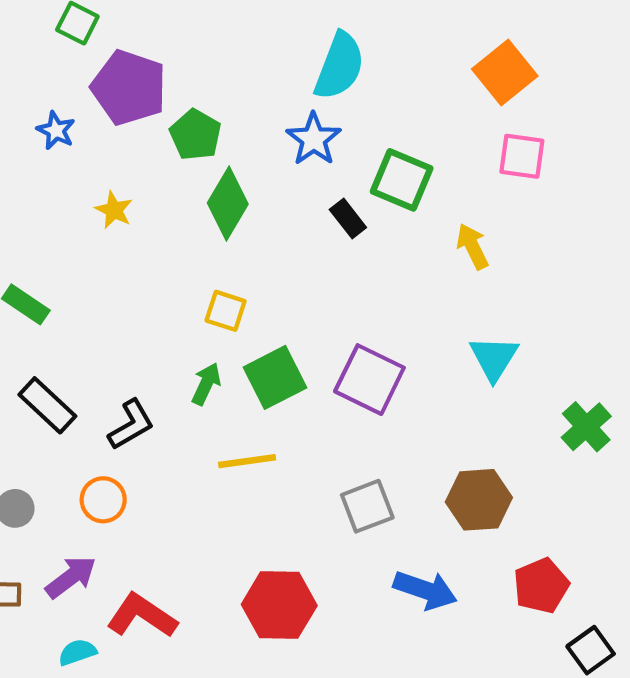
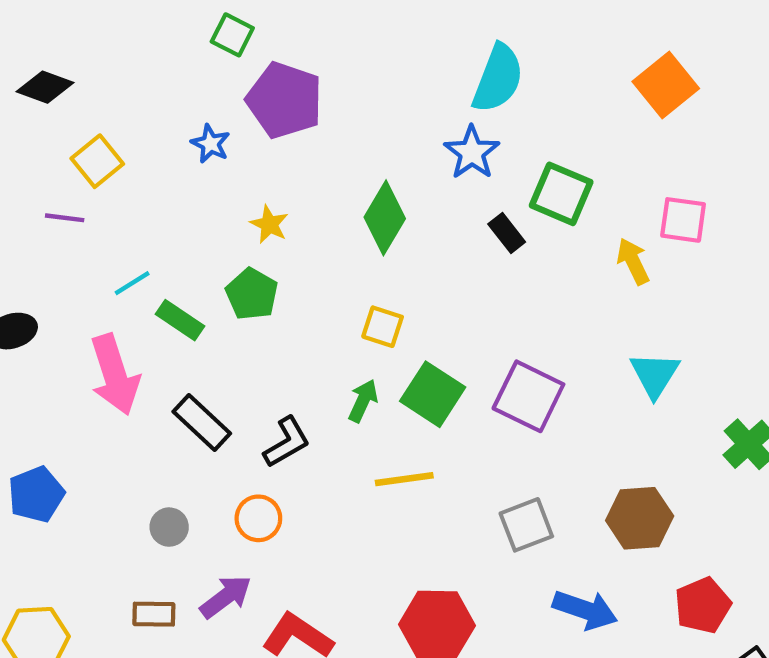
green pentagon: (195, 135) -> (252, 294), moved
pink square: (522, 156) -> (683, 220), moved
green square: (275, 377) -> (433, 394), turned -30

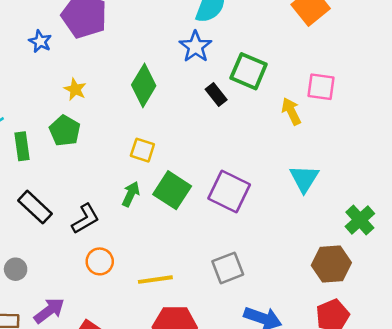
green rectangle: (180, 320) -> (22, 146), turned 48
yellow line: (404, 479) -> (155, 280), moved
orange circle: (258, 518) -> (100, 261), moved
brown hexagon: (640, 518) -> (331, 264), moved

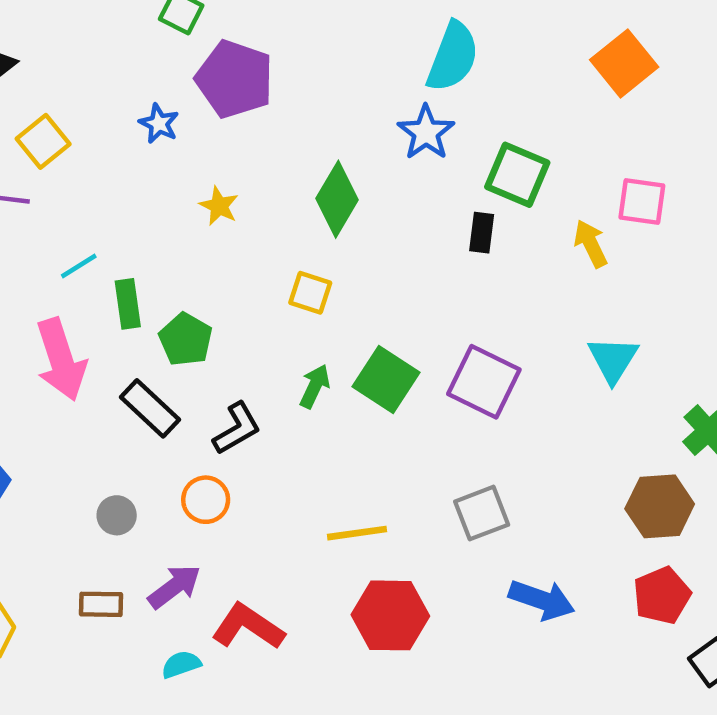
black rectangle: (216, 94) -> (482, 233), moved, turned 45
green pentagon: (65, 131) -> (186, 339), moved
yellow square: (142, 150) -> (310, 293), moved
orange circle: (100, 261) -> (206, 500), moved

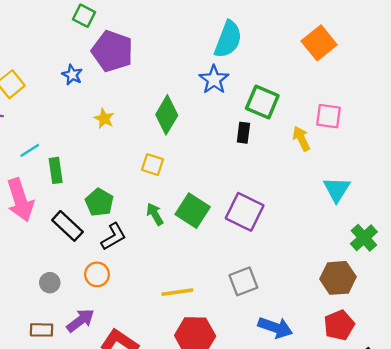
green pentagon: (186, 339) -> (99, 202), moved
cyan triangle: (613, 359) -> (337, 189), moved
green arrow: (315, 386) -> (155, 214), turned -55

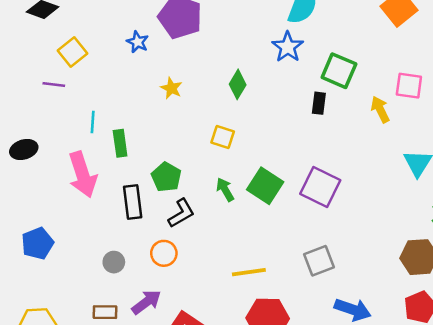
green diamond: (167, 115) -> (238, 84), size x0.7
cyan line: (30, 150) -> (93, 122), turned -54
black rectangle: (67, 226) -> (133, 202), turned 40

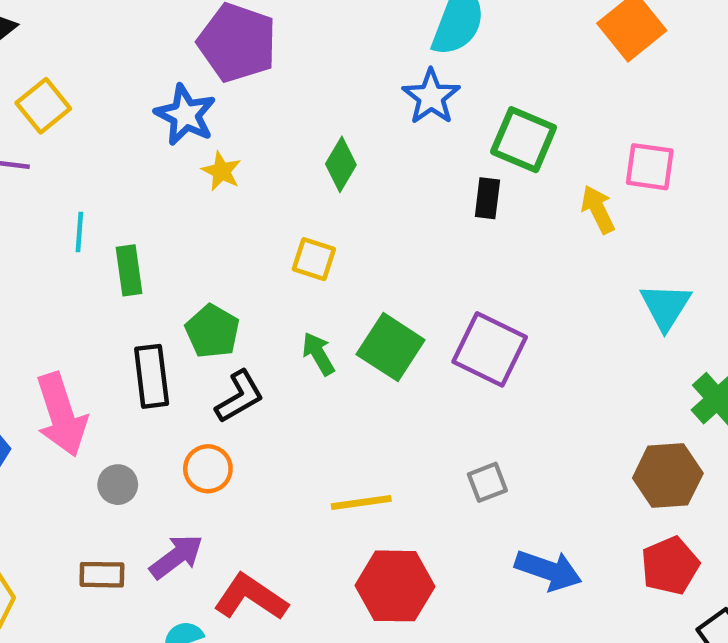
blue star: (138, 42) -> (185, 115), moved, size x1.5
pink arrow: (83, 175) -> (61, 415), moved
gray square: (319, 261) -> (487, 482), size x0.7

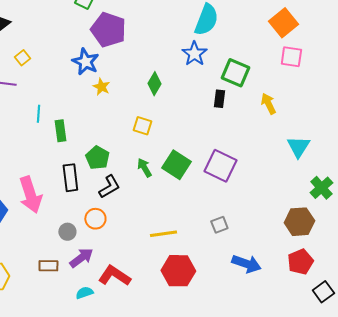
yellow square: (43, 106) -> (22, 58), size x0.7
pink square: (650, 167) -> (291, 57), moved
gray circle: (118, 485) -> (67, 232), moved

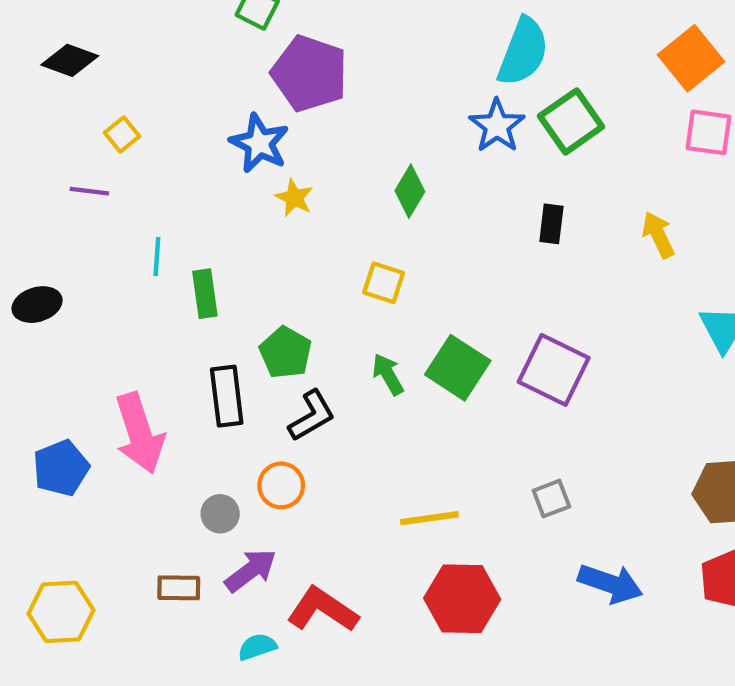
green square: (235, 73) -> (571, 121), moved, turned 32

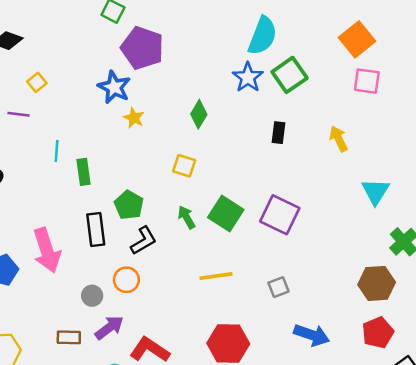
yellow line: (429, 518) -> (216, 276), moved

